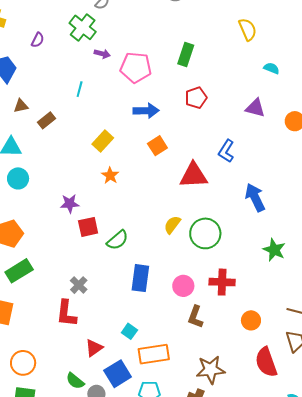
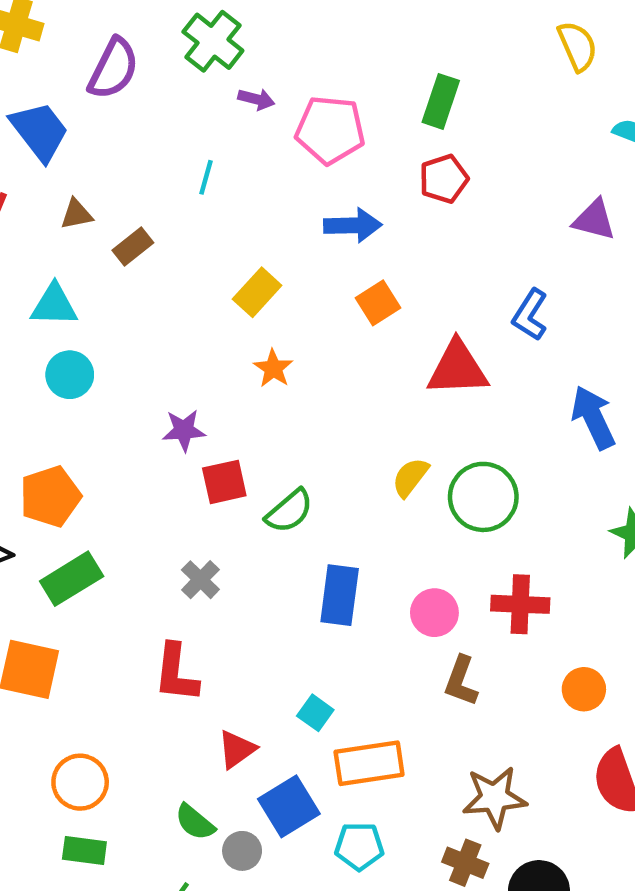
purple semicircle: (38, 40) -> (113, 69), size x1.8
red pentagon: (196, 98) -> (444, 179), moved
gray cross: (79, 285) -> (200, 580), moved

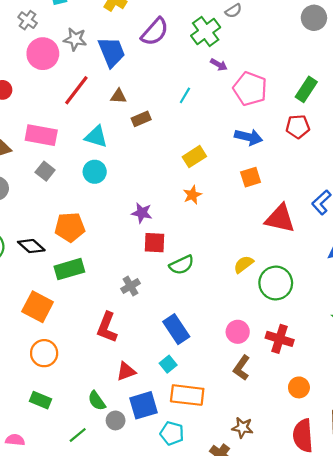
blue rectangle: (340, 595) -> (176, 329), moved, turned -56
orange circle: (80, 782) -> (44, 353), moved
brown star: (494, 798) -> (242, 428), size x0.7

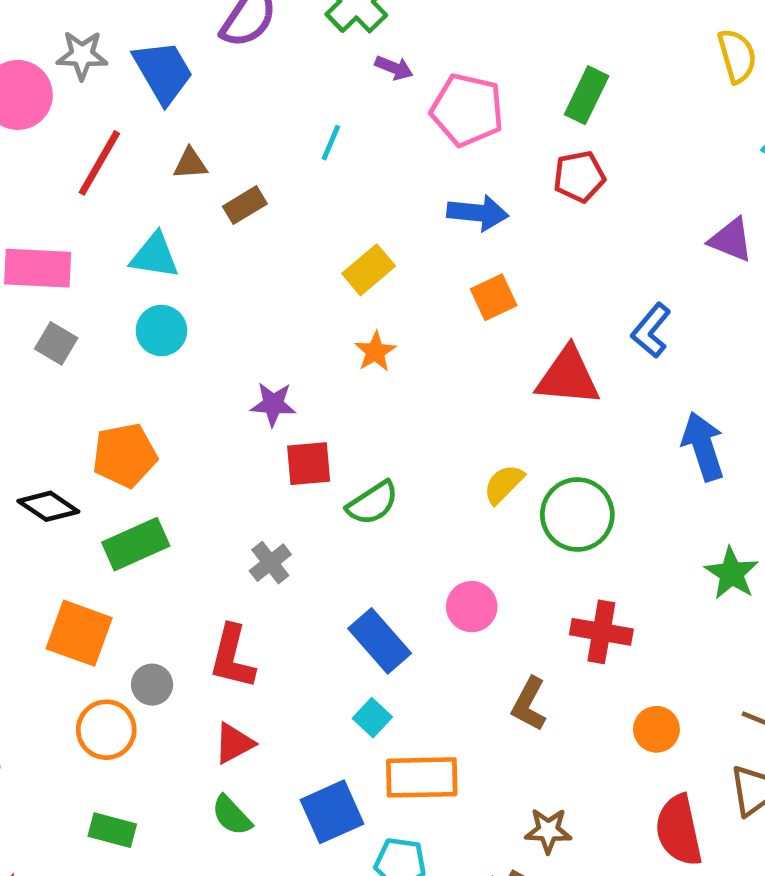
pink circle: (238, 332) -> (472, 607), moved
red triangle: (126, 371) -> (234, 743), moved
gray circle: (116, 420) -> (152, 685), moved

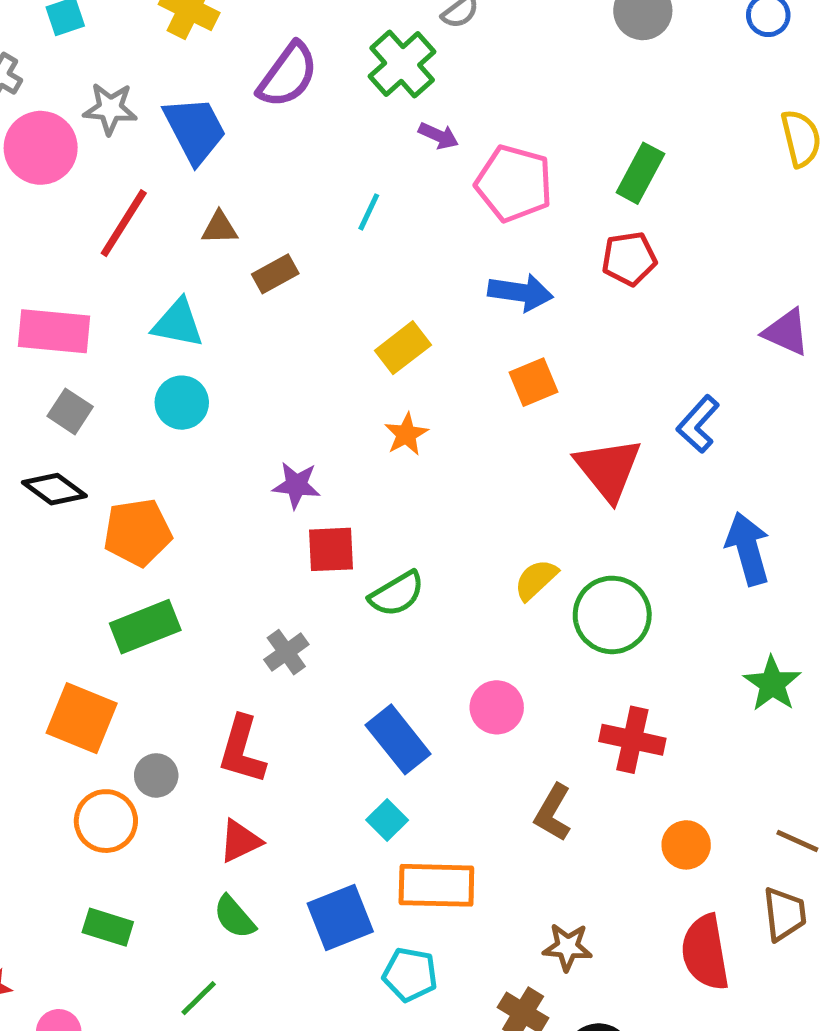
red triangle: (568, 377) -> (608, 469), turned 44
black diamond: (48, 506) -> (54, 489), moved

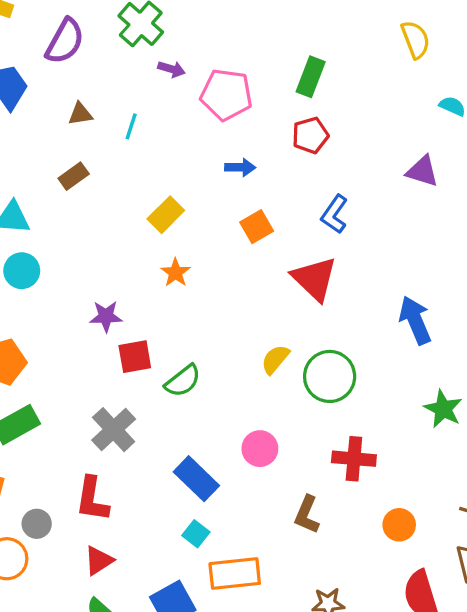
brown triangle: (220, 228) -> (80, 114), moved
blue arrow: (521, 292) -> (240, 167), size x0.7
blue L-shape: (698, 424) -> (334, 214), moved
gray cross: (286, 652) -> (114, 430), size x1.5

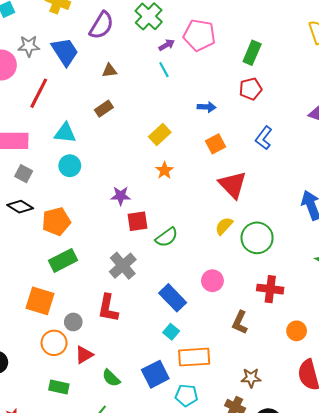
purple arrow: (172, 69) -> (167, 45), turned -49
pink pentagon: (226, 95) -> (199, 35), moved
cyan line: (131, 126) -> (164, 70), moved, turned -49
red triangle: (314, 279) -> (233, 185), moved
red triangle: (99, 561) -> (84, 355), moved

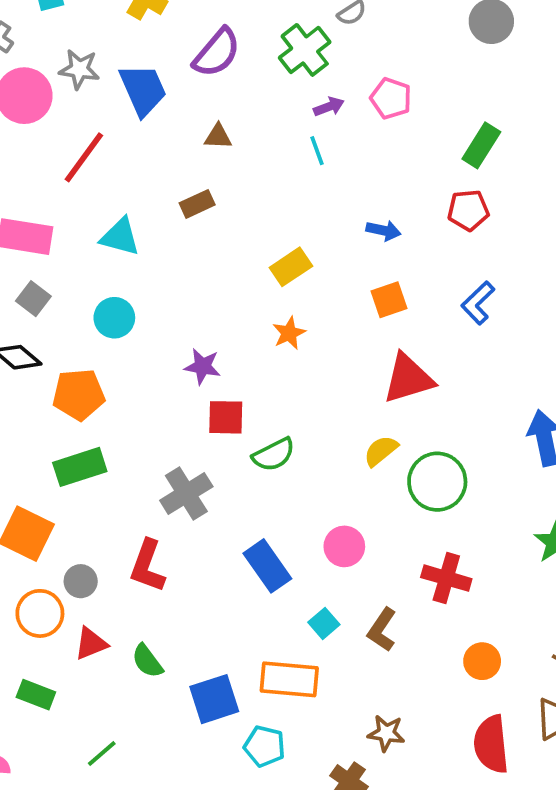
pink pentagon: (199, 35) -> (391, 98), size x0.7
cyan circle: (70, 166) -> (114, 318), moved
red triangle: (233, 185) -> (408, 379), turned 48
cyan square: (171, 332) -> (324, 623), moved
green semicircle: (111, 378) -> (147, 661), moved

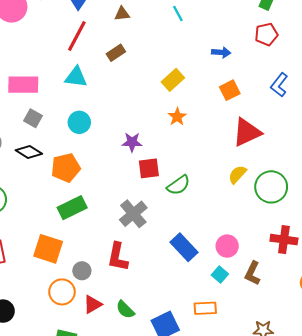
red line: (84, 157) -> (77, 36), moved
pink circle: (344, 546) -> (227, 246), moved
orange rectangle: (289, 679) -> (205, 308), size x0.7

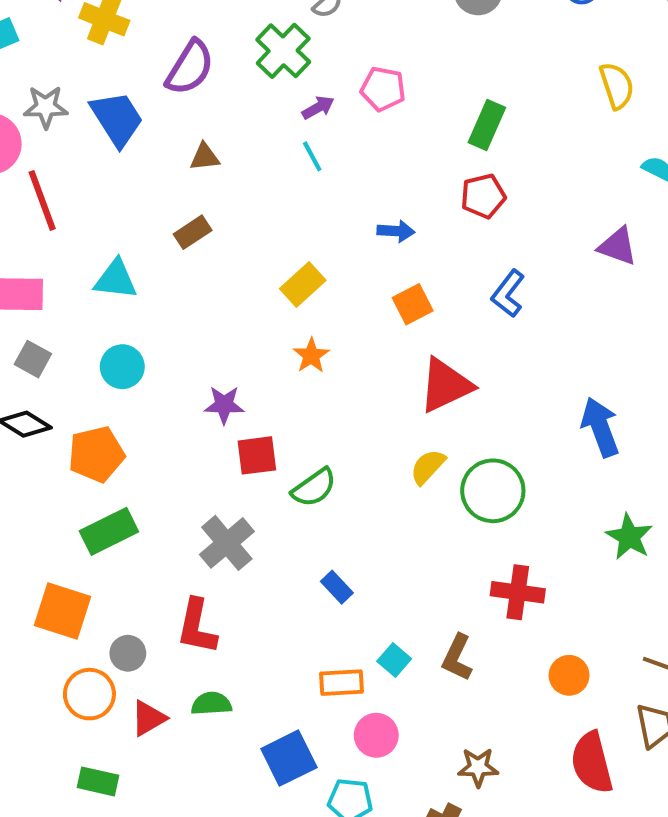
red line: (77, 36) -> (42, 200), moved, turned -48
pink circle: (227, 246) -> (376, 735), moved
blue rectangle: (184, 247) -> (337, 587), moved, size x0.6
orange rectangle: (205, 308) -> (341, 683), moved
green semicircle: (125, 310) -> (211, 704), moved, turned 132

